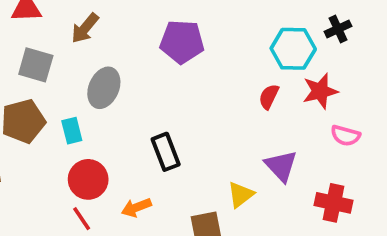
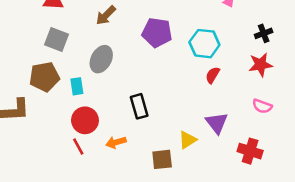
brown arrow: (85, 28) -> (106, 15), moved
cyan hexagon: (293, 49) -> (204, 44), moved
red star: (320, 91) -> (261, 65), moved

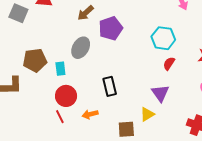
purple pentagon: (157, 33) -> (111, 28), moved, turned -30
gray square: (56, 39) -> (18, 13), moved
purple triangle: (217, 123) -> (160, 93), moved

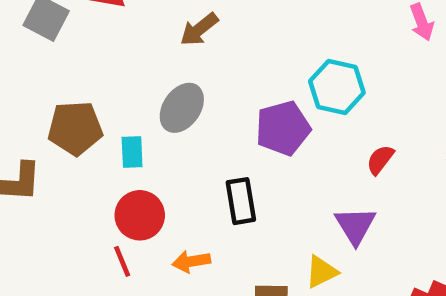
purple pentagon: (111, 28) -> (283, 128), moved
cyan hexagon: (163, 38) -> (337, 87), moved

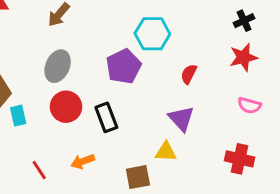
cyan rectangle: (132, 152) -> (18, 116), moved
red circle: (140, 215) -> (66, 107), moved
yellow triangle: (321, 272) -> (166, 152), turned 40

